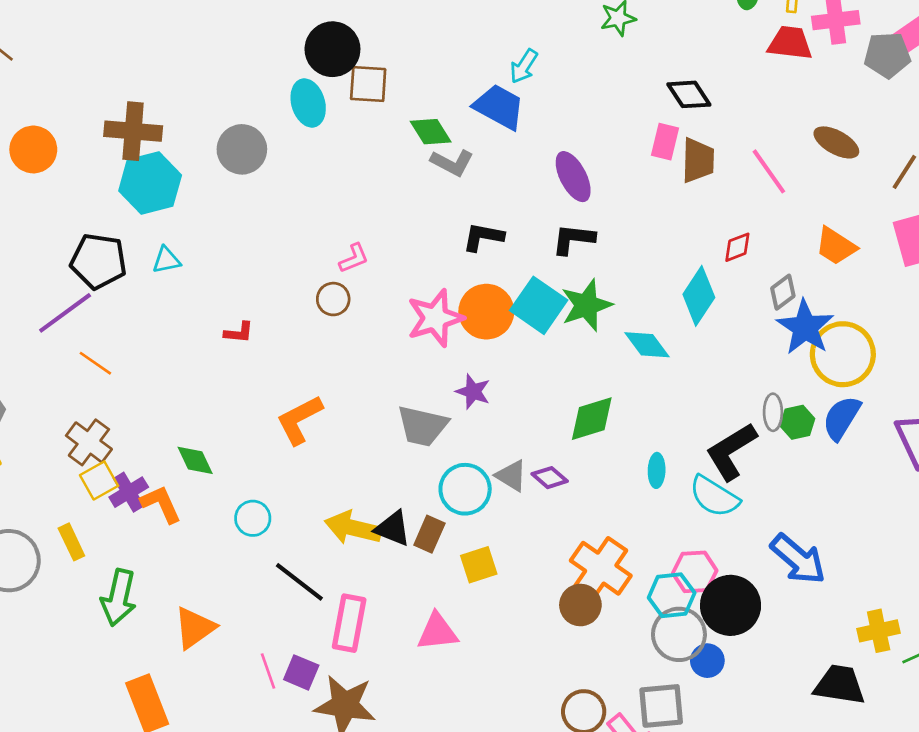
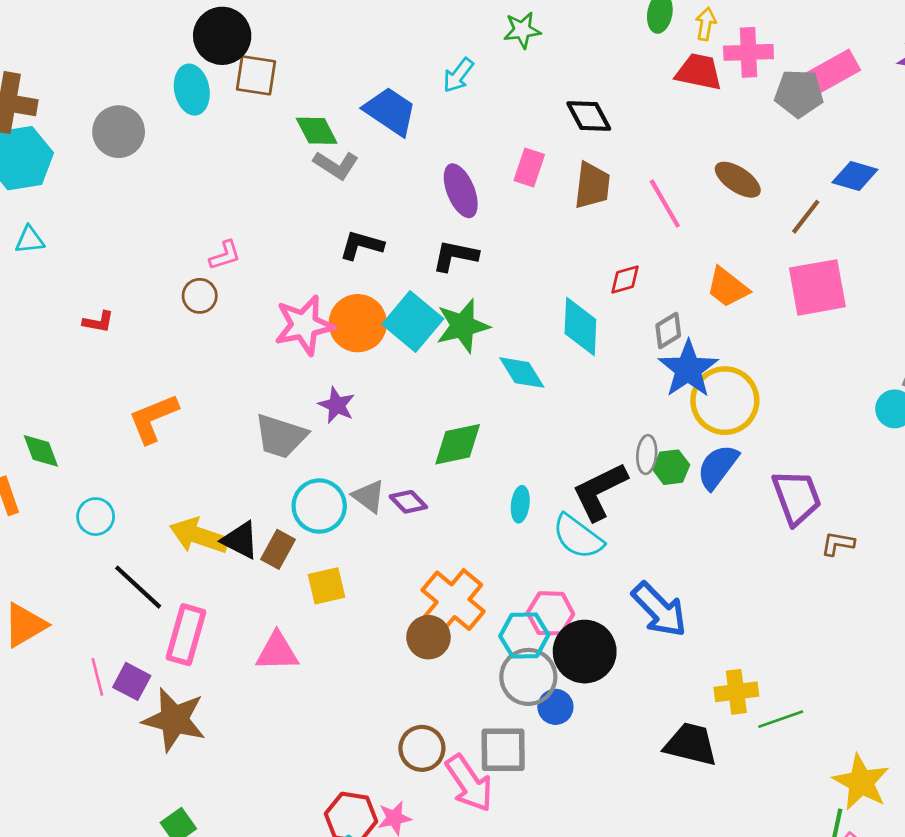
cyan arrow: (524, 66) -> (458, 75), moved
pink rectangle: (665, 142) -> (529, 167), moved
cyan diamond: (699, 296) -> (580, 327), turned -36

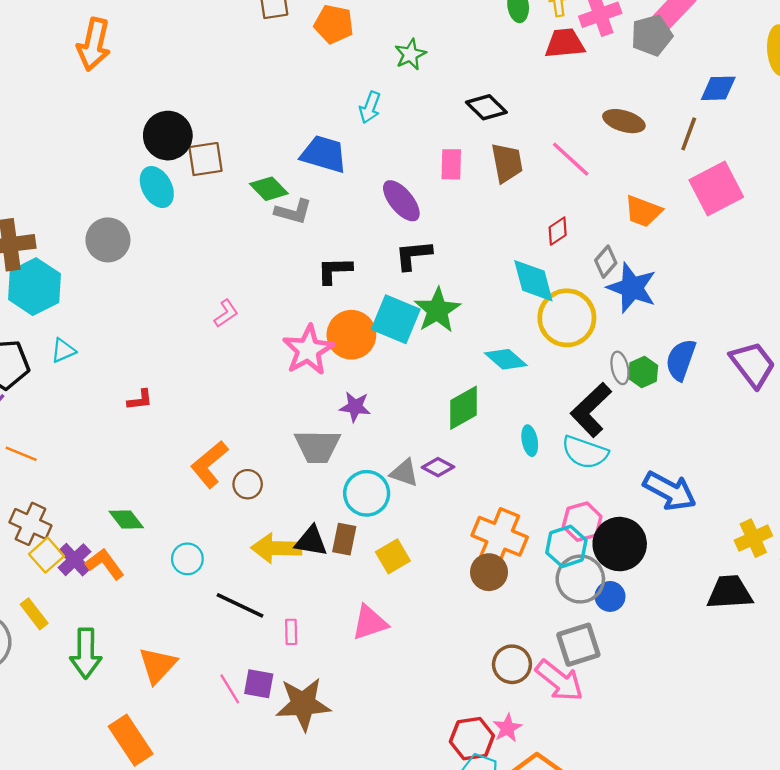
brown circle: (200, 296) -> (248, 484), moved
cyan diamond: (522, 373) -> (506, 359), moved
yellow circle: (725, 401) -> (567, 318), moved
pink rectangle: (186, 635) -> (291, 632), size x0.5

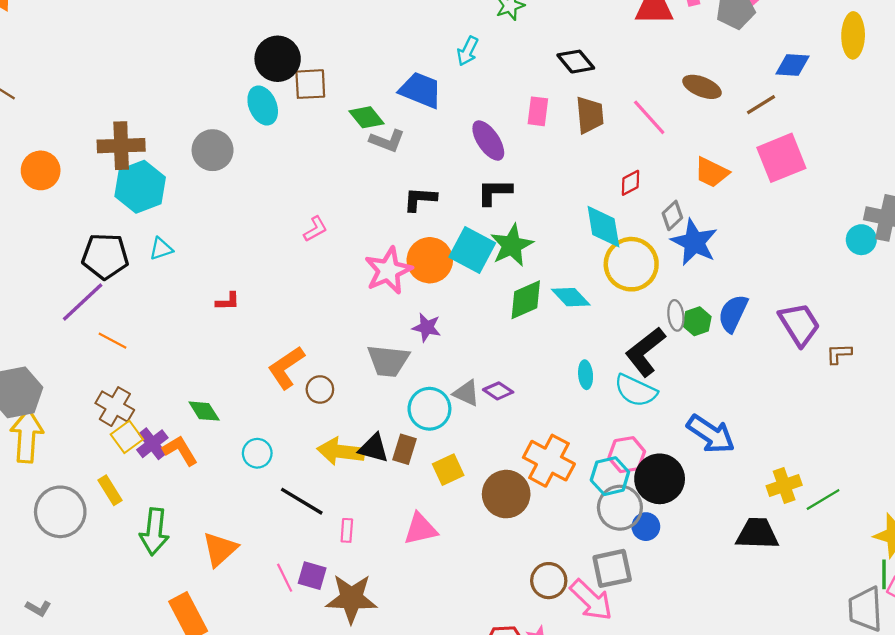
brown line: (689, 134) -> (761, 105), turned 32
green diamond: (463, 408) -> (526, 300), moved
brown circle: (489, 572) -> (506, 494), moved, size x1.4

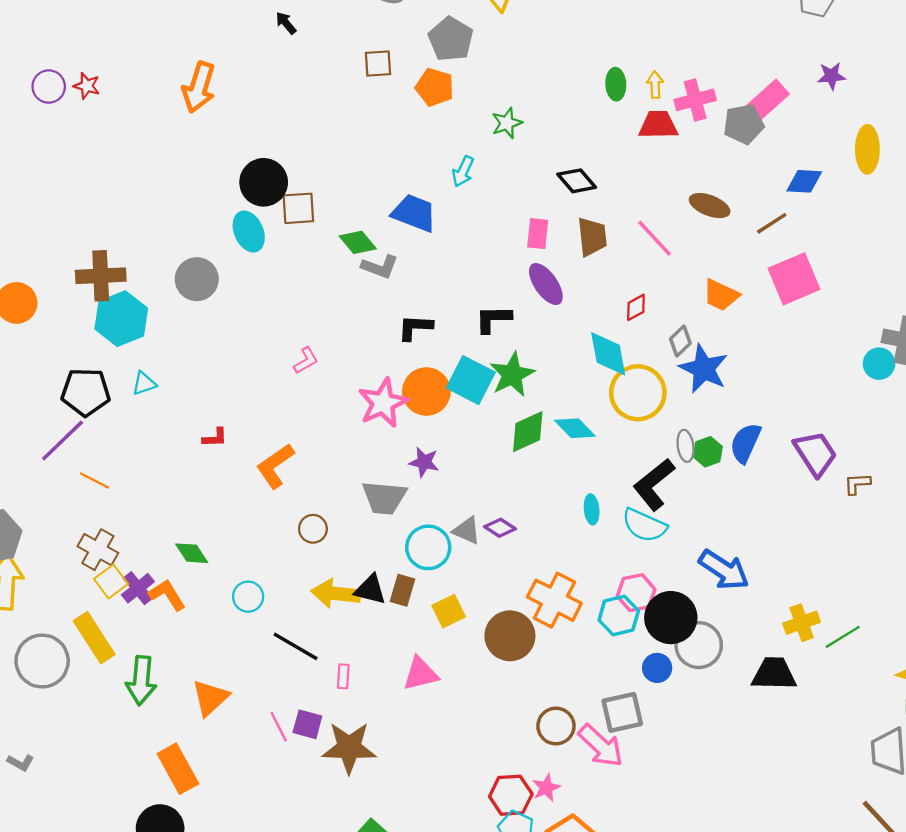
purple ellipse: (488, 141) -> (546, 284), moved
orange L-shape: (286, 368) -> (275, 466), moved
yellow rectangle: (110, 490) -> (94, 638), size x1.6
gray circle: (620, 508) -> (699, 645), moved

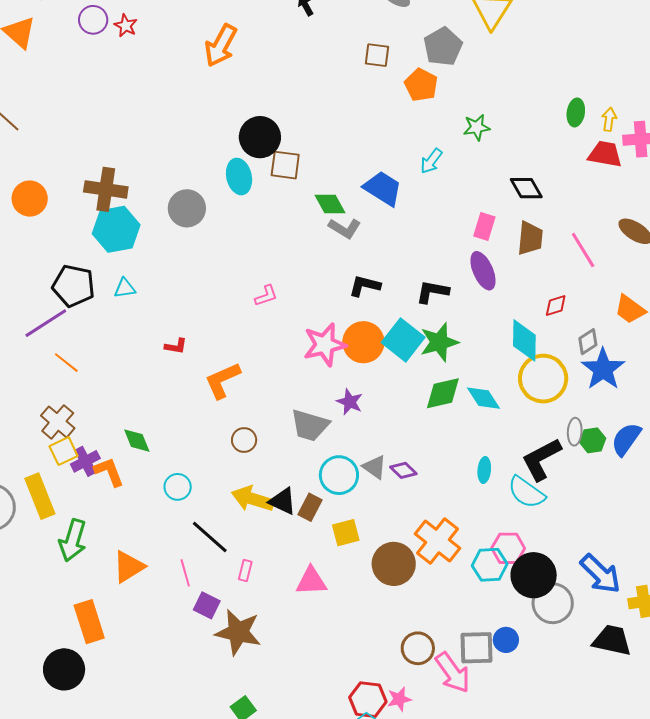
blue arrow: (724, 570) -> (600, 574), moved
blue circle: (657, 668) -> (506, 640), moved
pink line: (279, 727) -> (185, 573), moved

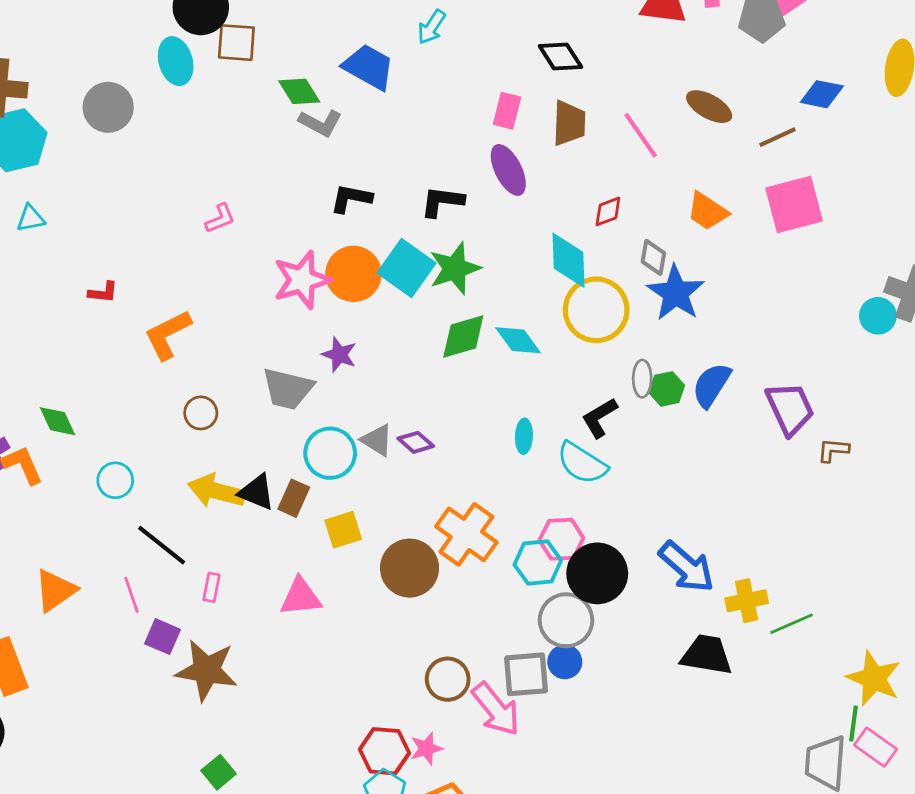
gray diamond: (588, 342) -> (653, 257), turned -44
black L-shape: (541, 459) -> (600, 418), size x0.7
gray circle: (553, 603) -> (566, 620), moved

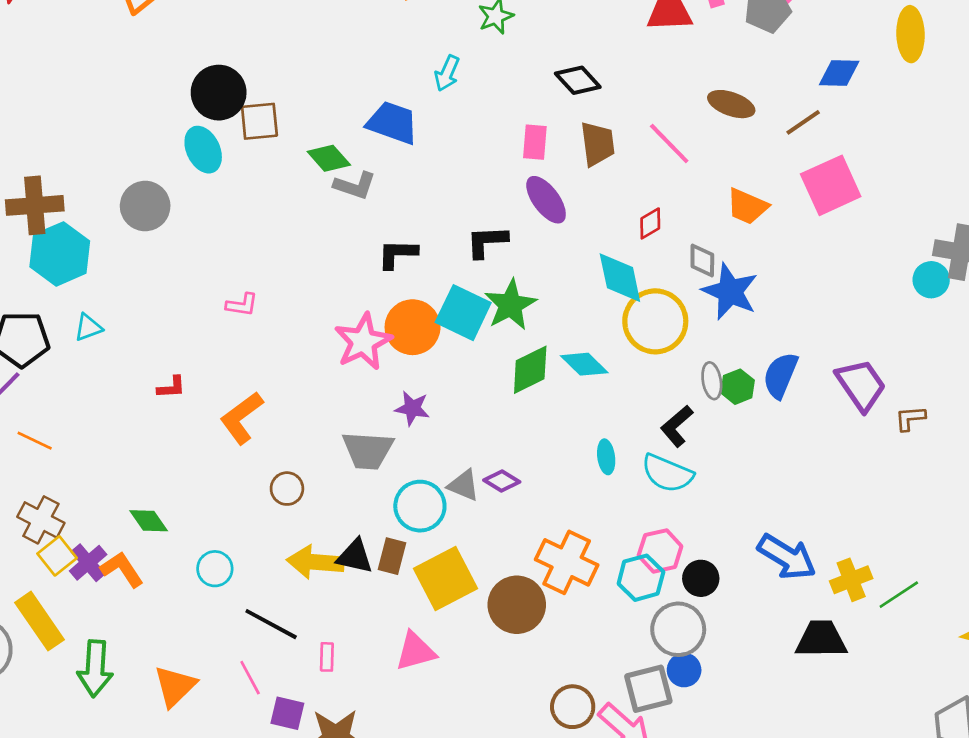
pink L-shape: (220, 218) -> (242, 305), moved, turned 40
yellow square: (343, 530) -> (446, 578), size x1.6
black circle: (597, 573) -> (701, 578), size x0.6

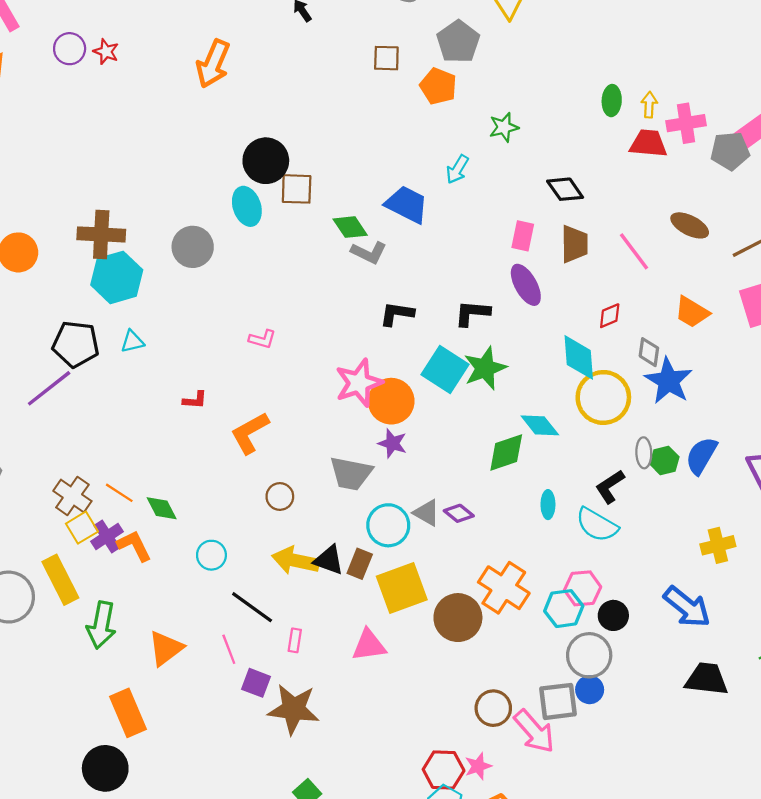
orange circle: (413, 327) -> (391, 401), moved
green diamond: (530, 370) -> (506, 452), moved
orange line: (35, 441) -> (119, 493), moved
yellow cross: (851, 580) -> (718, 545), moved

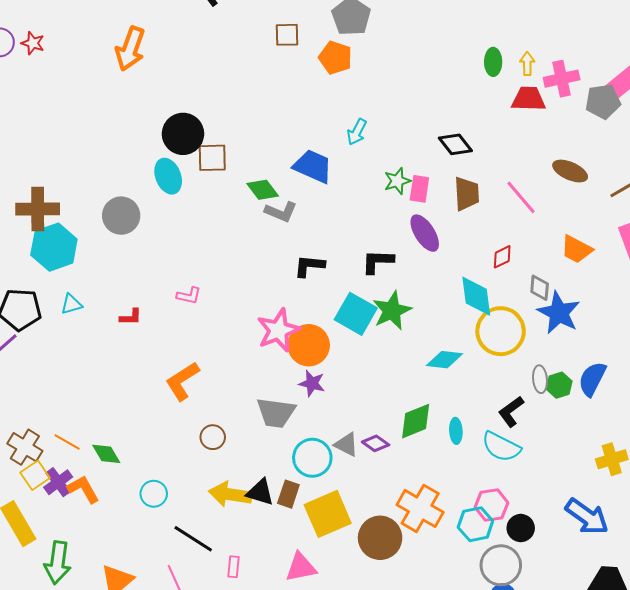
green star: (504, 127) -> (397, 181), moved
red L-shape: (195, 400) -> (131, 317), moved
cyan diamond: (540, 425) -> (444, 360), turned -42
green diamond: (506, 452) -> (416, 421), moved

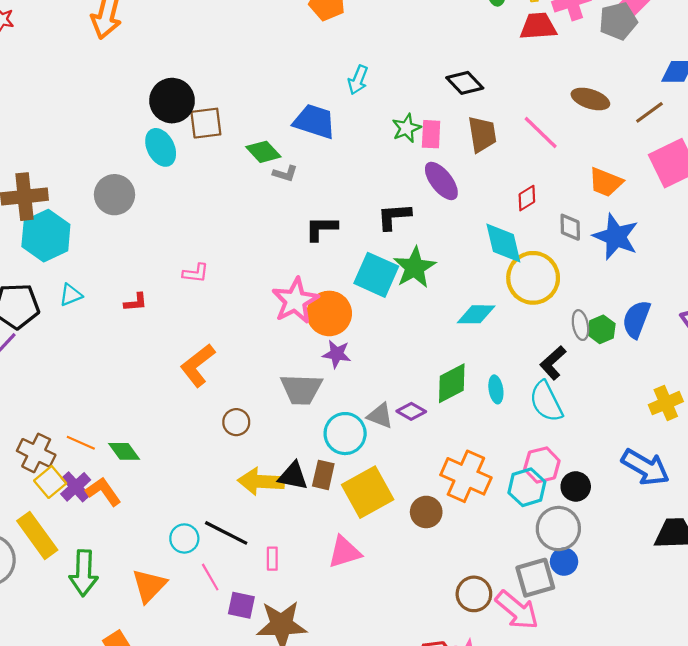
gray L-shape: (281, 212) -> (285, 173), size x0.7
blue star: (559, 313) -> (616, 237), moved
cyan semicircle: (501, 447) -> (546, 402), turned 42
cyan circle: (154, 494) -> (184, 538), moved
brown circle: (380, 538) -> (426, 512), size x0.7

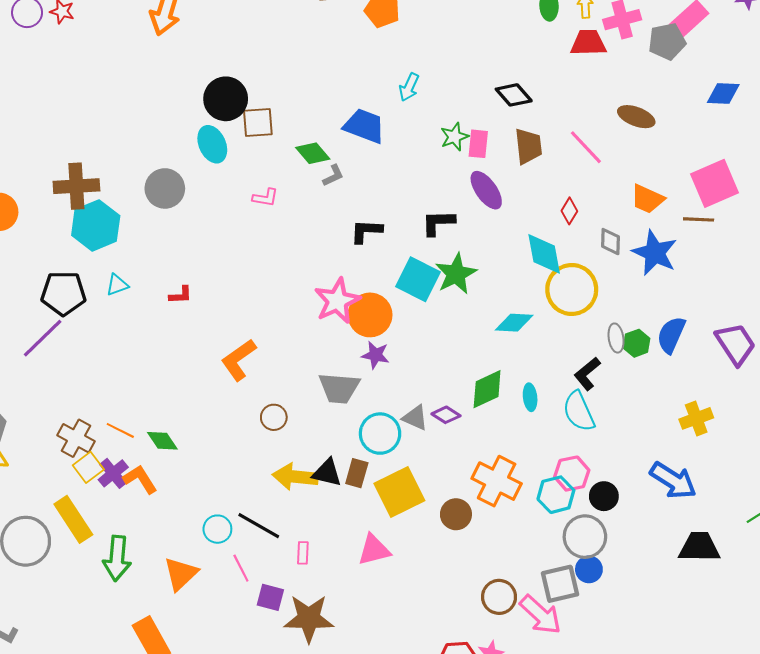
brown line: (649, 112) -> (699, 219), moved, turned 36
gray L-shape: (285, 173) -> (333, 176), turned -45
red diamond: (527, 198) -> (569, 211), turned -30
pink L-shape: (196, 273) -> (265, 198), moved

